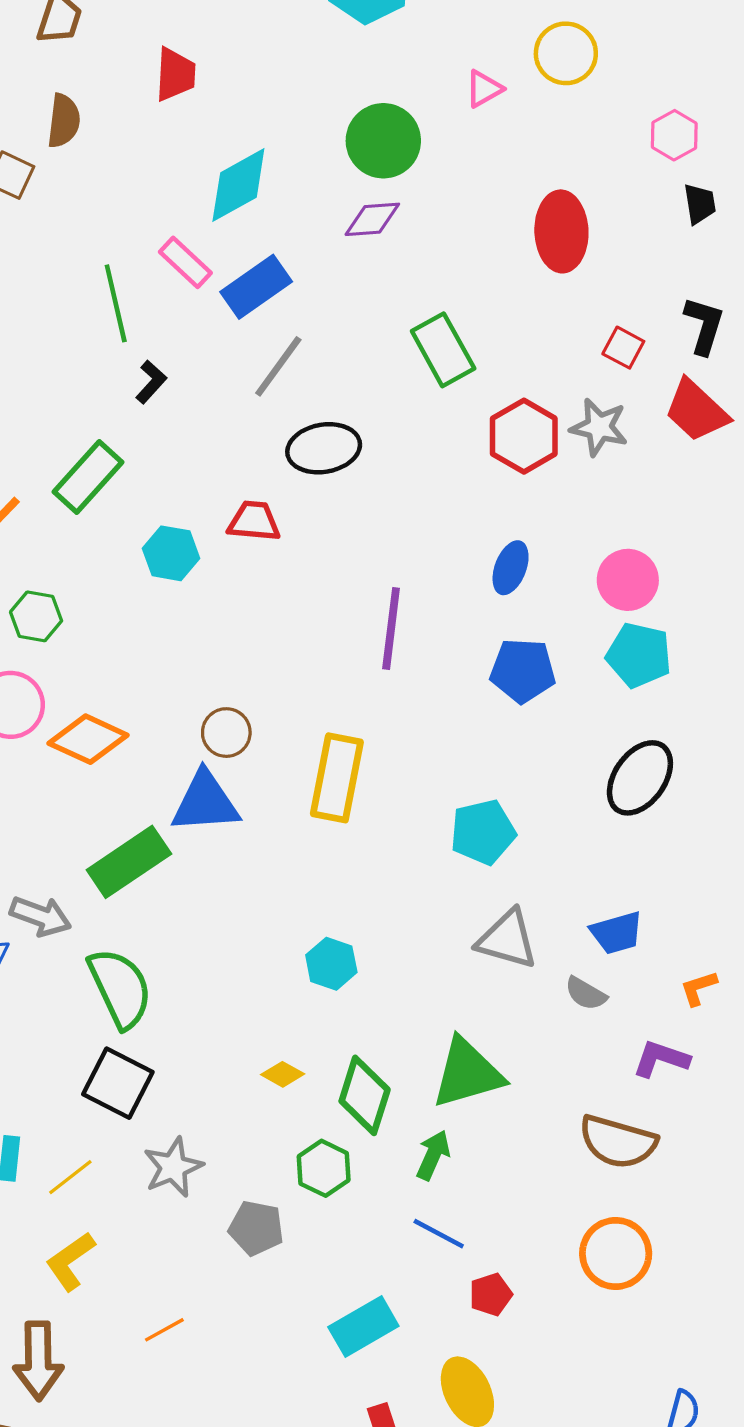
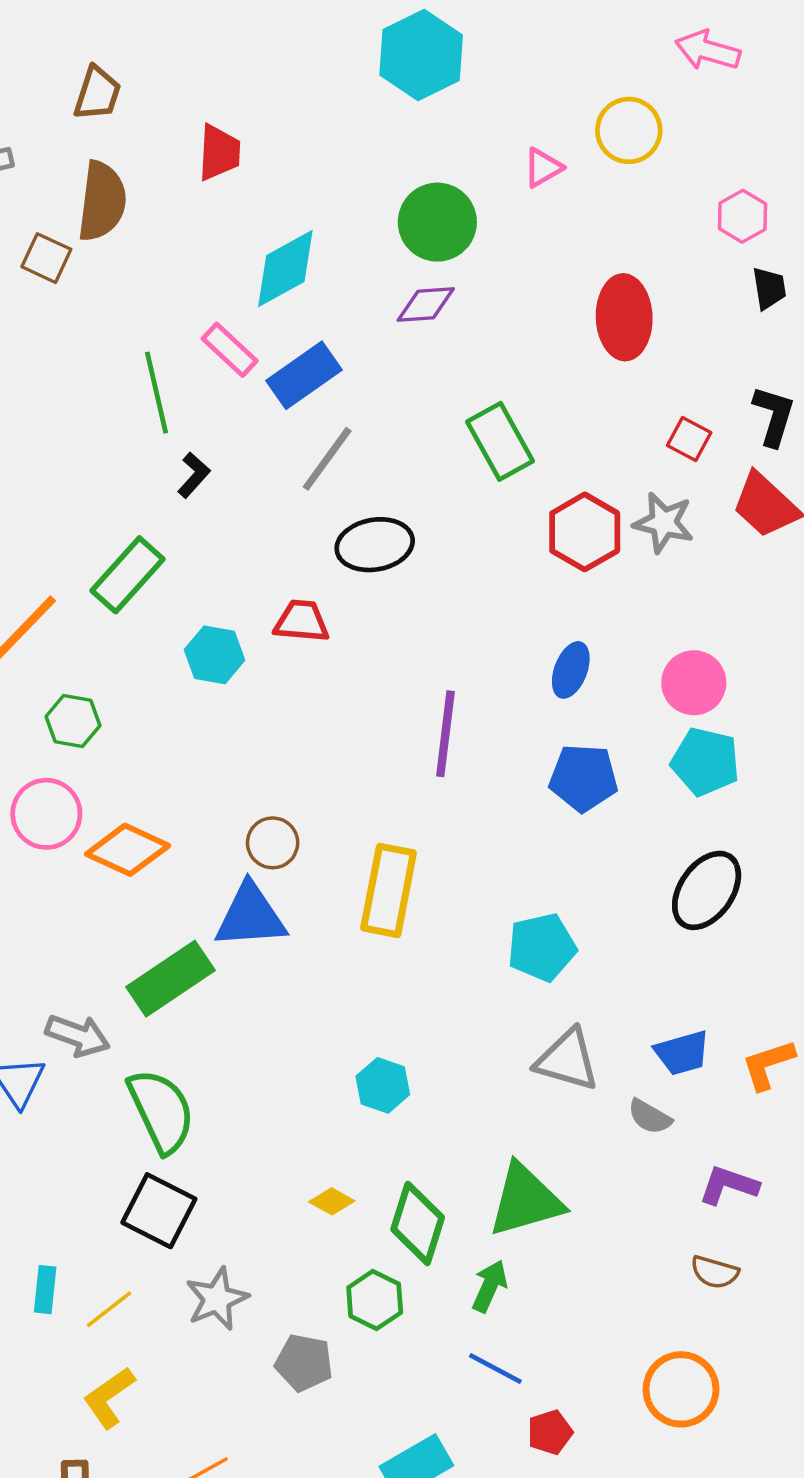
brown semicircle: (64, 121) -> (102, 201), size x1.4
orange L-shape: (699, 988) -> (768, 1064), moved, size x1.4
brown semicircle: (618, 1142) -> (715, 1272), moved, size x0.6

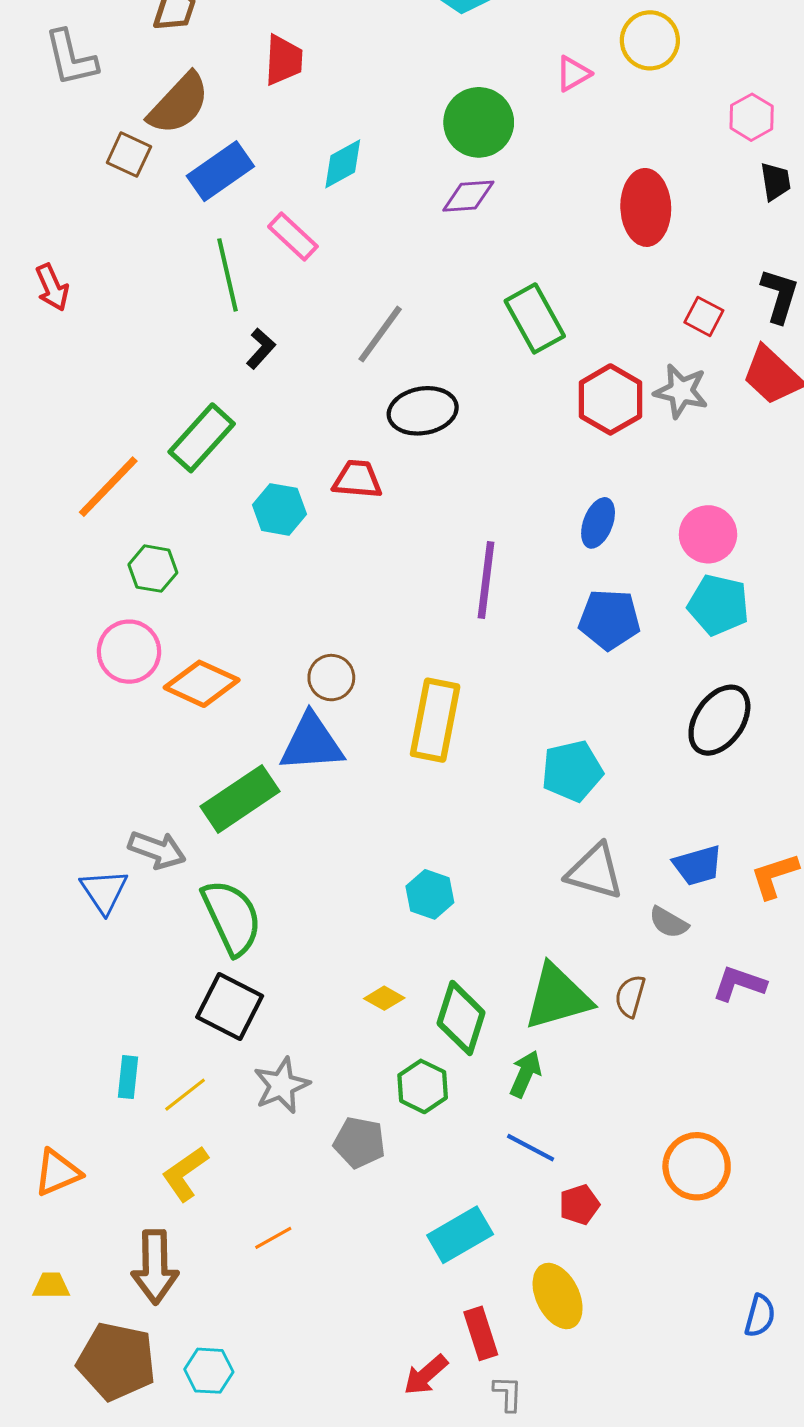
brown semicircle: (102, 201) -> (179, 104), turned 36
cyan diamond: (285, 269) -> (343, 164), size x0.7
blue rectangle: (304, 375) -> (220, 171), moved
brown semicircle: (715, 1272) -> (630, 996), moved, turned 90

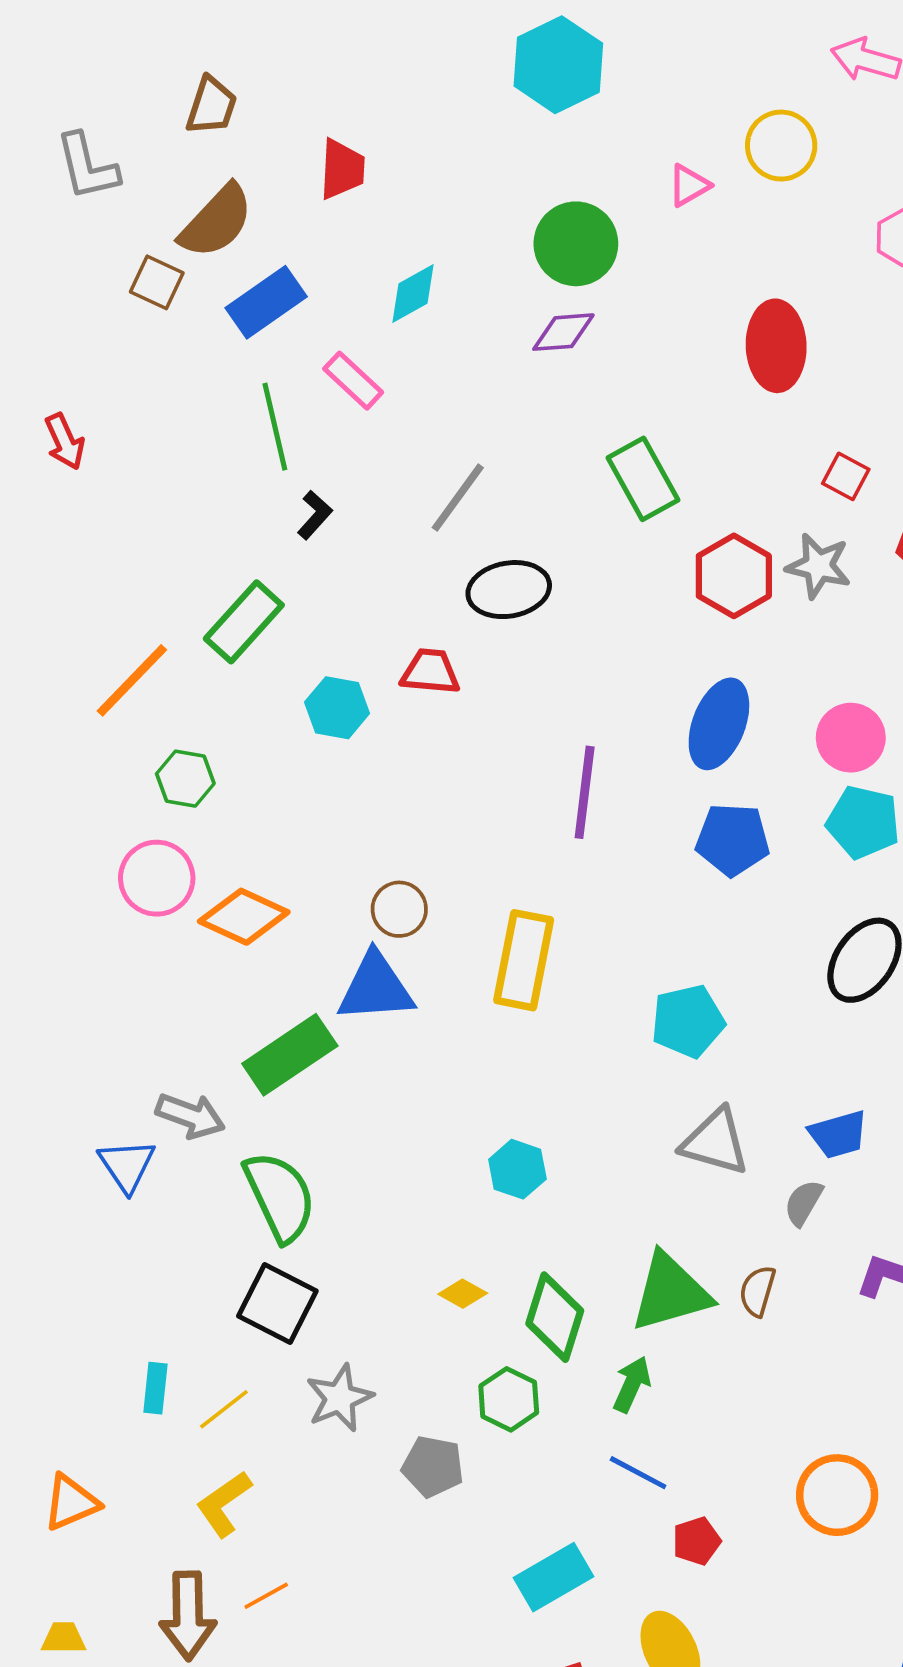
blue ellipse: (598, 523) -> (719, 724), size x1.5
gray semicircle: (669, 922) -> (803, 1203), turned 90
orange line: (273, 1238) -> (266, 1596), moved

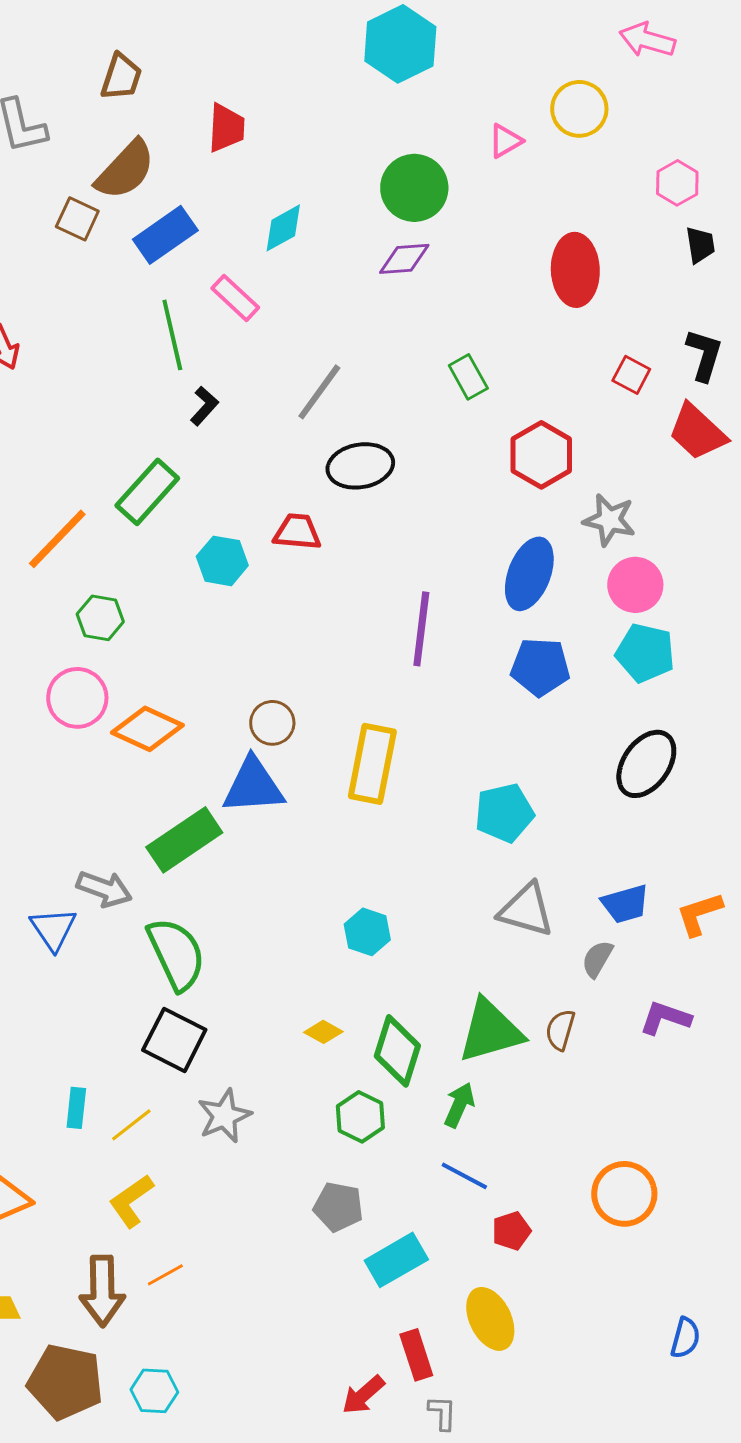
green rectangle: (643, 479) -> (468, 377), size x0.7
gray star: (818, 566) -> (609, 520), moved
gray pentagon: (433, 1466) -> (338, 1207), moved

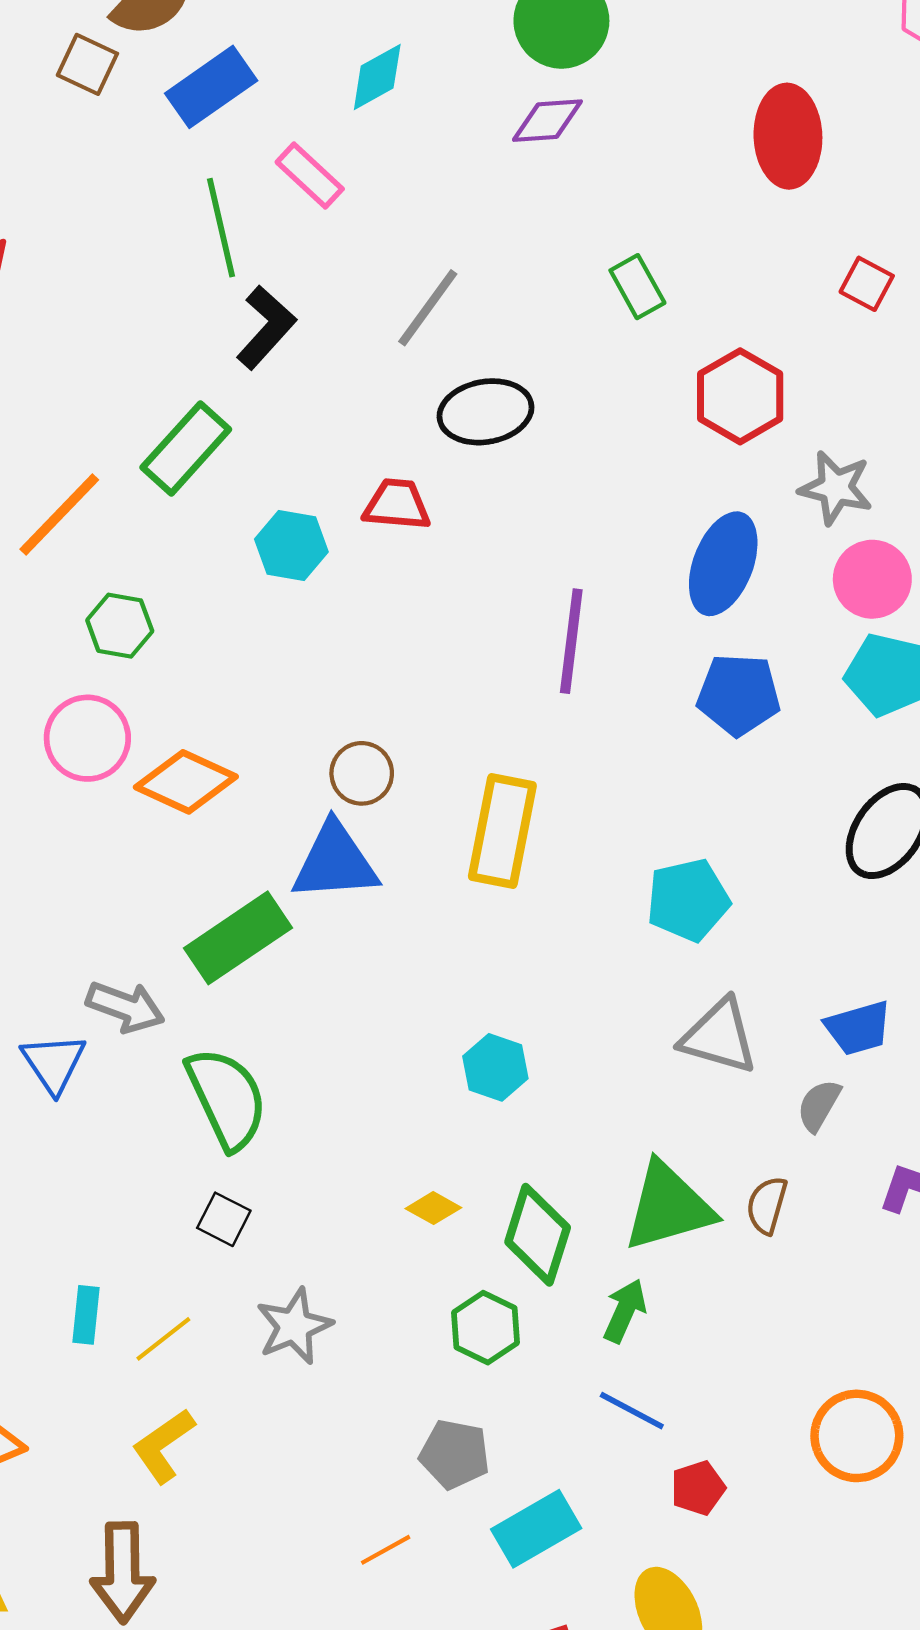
black L-shape: (204, 406) -> (266, 327), size x1.5
black square: (174, 1040) -> (224, 1219), size x0.6
orange line: (165, 1275) -> (386, 1550), moved

